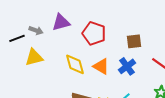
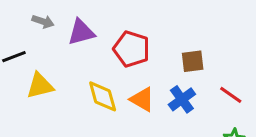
gray arrow: (36, 30) -> (43, 22), moved

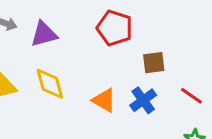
red pentagon: (132, 49) -> (115, 28), moved
yellow diamond: (103, 96) -> (50, 84), moved

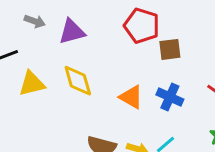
brown square: (154, 63) -> (170, 49), moved
blue cross: (143, 100) -> (170, 97), turned -30

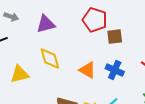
gray arrow: (35, 21) -> (11, 17), moved
yellow triangle: (32, 84) -> (20, 74), moved

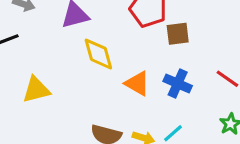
yellow diamond: (50, 59) -> (98, 54), moved

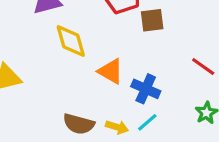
blue cross: (178, 83) -> (146, 89), moved

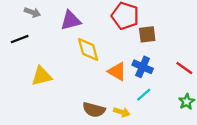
blue cross: (146, 89) -> (143, 67), moved
cyan line: (147, 122) -> (144, 95), moved

